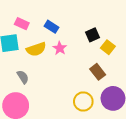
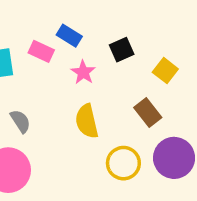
pink rectangle: (22, 24) -> (41, 51), moved
black square: (93, 35) -> (122, 50), moved
yellow semicircle: (36, 49) -> (87, 121), moved, turned 96

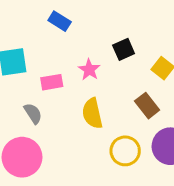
blue rectangle: (69, 36) -> (60, 21), moved
pink rectangle: (41, 51) -> (52, 82), moved, turned -35

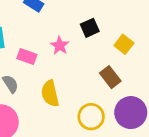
pink rectangle: (52, 82) -> (27, 57), turned 30
yellow semicircle: (92, 113) -> (50, 93), moved

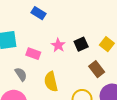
black square: (90, 28) -> (81, 44), moved

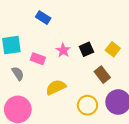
gray semicircle: (21, 74) -> (18, 74), moved
yellow semicircle: (51, 82) -> (56, 87), turned 78

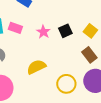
pink rectangle: (38, 59) -> (15, 28), moved
brown rectangle: (102, 75) -> (89, 55), moved

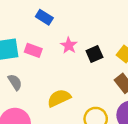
pink star: (43, 32) -> (69, 45), moved

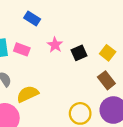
yellow semicircle: (59, 98) -> (28, 94), moved

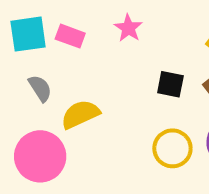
black square: (79, 53) -> (170, 84), moved, turned 35

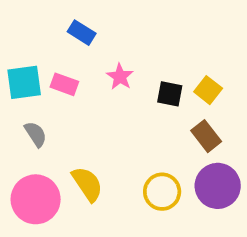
black square: (170, 84) -> (170, 94), moved
yellow semicircle: (80, 114) -> (87, 184), moved, turned 81

